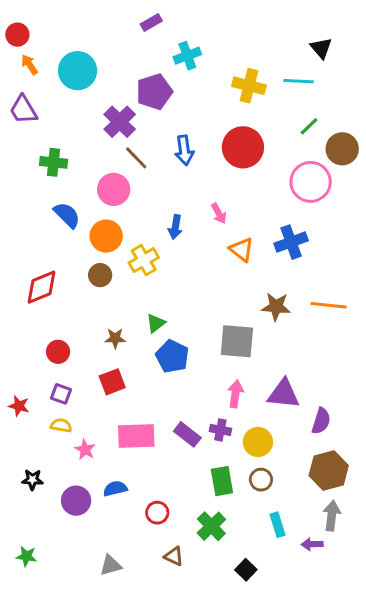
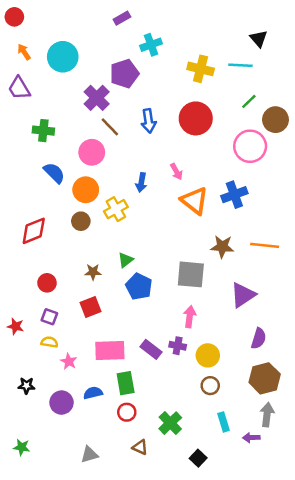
red circle: (17, 35) -> (14, 17), moved
orange triangle: (241, 250) -> (194, 201), size x1.4
purple triangle: (284, 394) -> (243, 295), moved, turned -40
green rectangle: (222, 481) -> (126, 383), moved

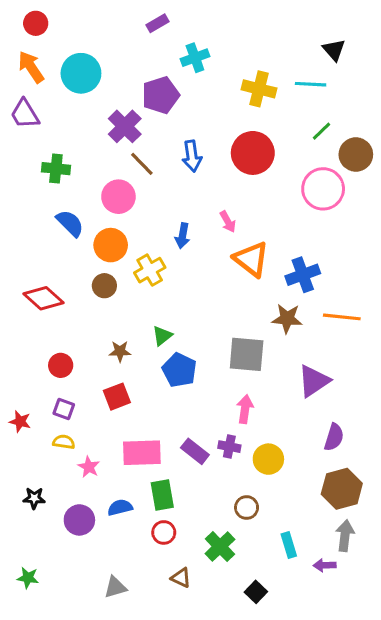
red circle: (14, 17) -> (36, 23), moved
orange arrow: (24, 52) -> (31, 67), size x1.5
blue cross: (234, 195) -> (303, 275), moved
red diamond: (34, 231) -> (43, 298), turned 64
brown circle: (210, 386) -> (247, 507), moved

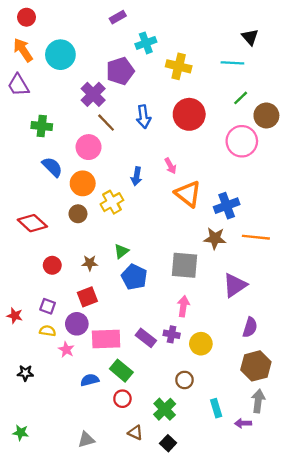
yellow cross: (259, 89) -> (179, 66), moved
red circle: (61, 365) -> (52, 265), moved
green rectangle: (162, 495) -> (121, 371), turned -40
purple circle: (79, 520) -> (77, 324), moved
black square: (256, 592) -> (168, 443), moved

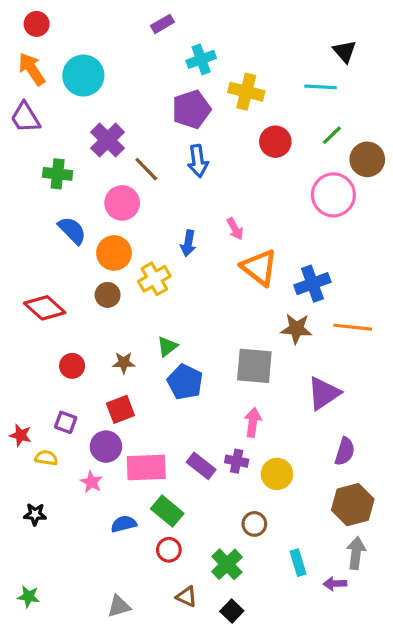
purple pentagon: (120, 71) -> (191, 109), moved
purple cross: (93, 94) -> (108, 140), moved
red circle: (189, 114) -> (275, 142), moved, size x0.7
yellow semicircle: (48, 331) -> (46, 458), moved

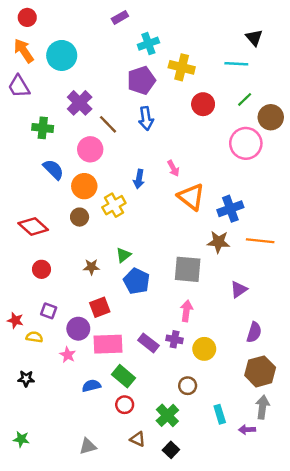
red circle: (72, 366) -> (41, 269), moved
purple triangle: (324, 393) -> (239, 289), size x0.7
red square: (120, 409) -> (100, 307), moved

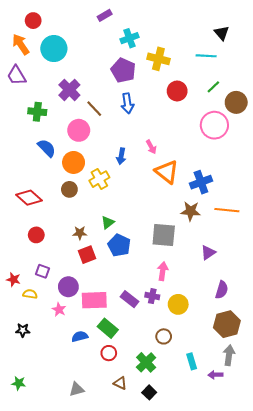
red circle: (27, 17) -> (33, 21), moved
purple pentagon: (141, 80) -> (123, 70), turned -30
red square: (100, 307) -> (87, 255), moved

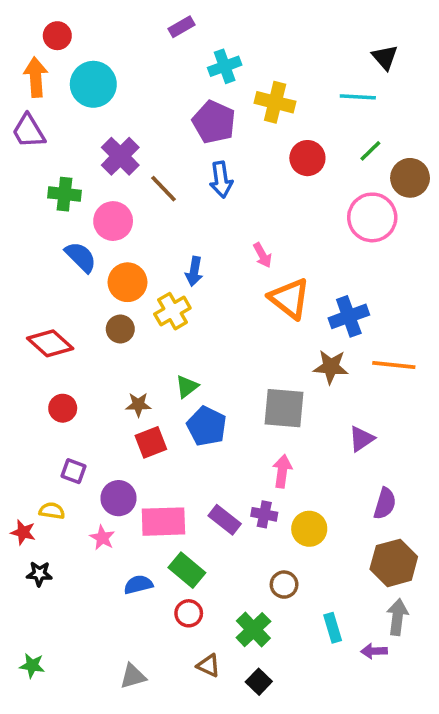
orange arrow: (21, 44) -> (36, 77), turned 30
pink circle: (79, 130) -> (113, 221), moved
blue arrow: (121, 156) -> (194, 271), moved
red star: (13, 279) -> (23, 532), moved

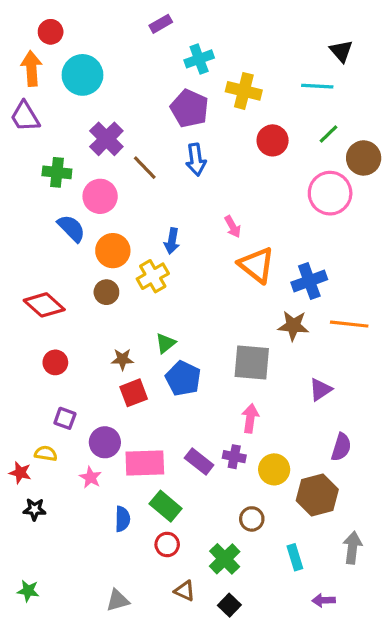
brown hexagon: (394, 563) -> (317, 495), moved
blue semicircle: (138, 585) -> (122, 519), turned 105
purple arrow: (374, 651) -> (324, 600), moved

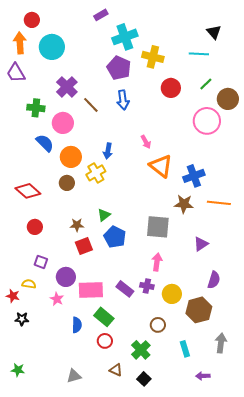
cyan cross: (199, 59) -> (125, 37), size x1.4

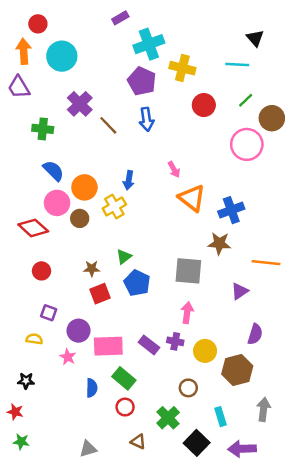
pink circle: (63, 123) -> (57, 203), moved
orange line: (219, 203) -> (266, 263), moved
red star: (13, 296) -> (15, 412), moved
purple arrow: (203, 376) -> (242, 449), size x1.6
black square: (144, 379) -> (197, 443), moved, size x1.5

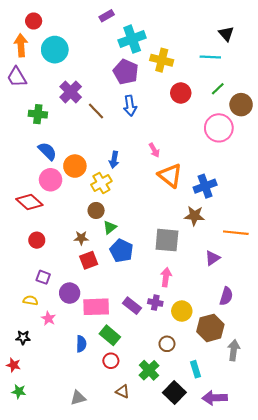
brown circle: (80, 218) -> (96, 210), moved
pink star: (68, 357) -> (48, 318), moved
gray arrow: (264, 409) -> (234, 350), moved

